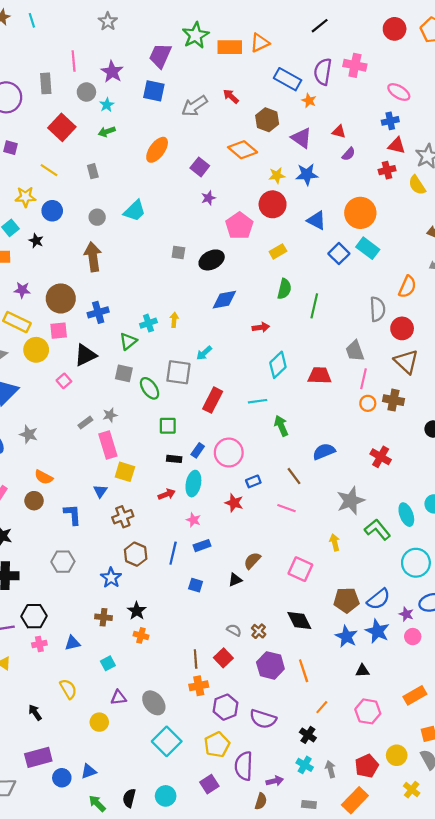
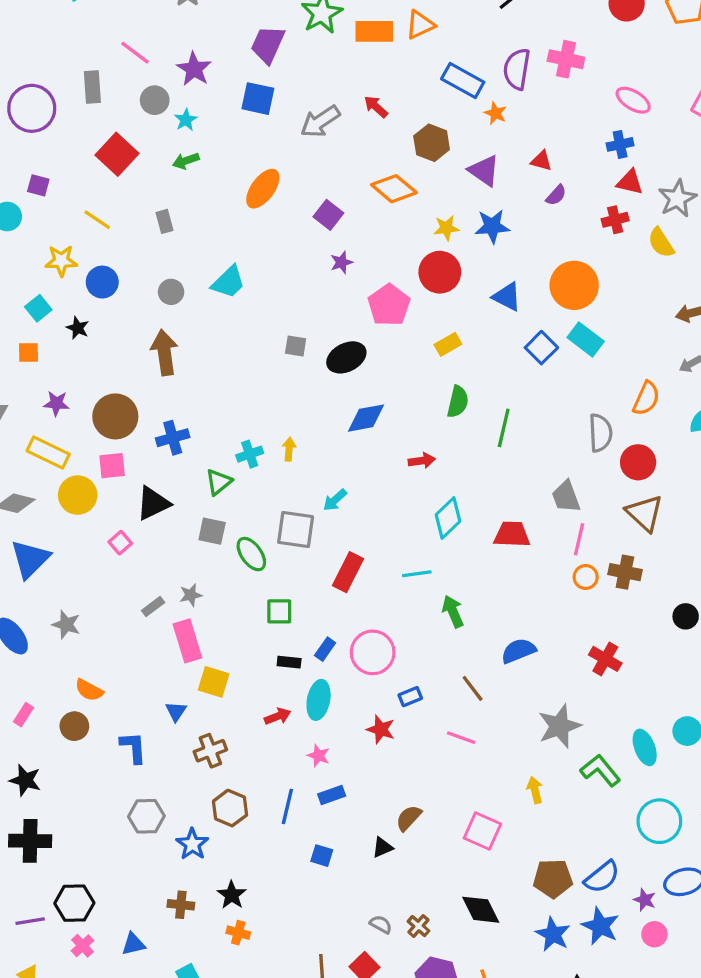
pink line: (74, 61) -> (135, 53), turned -48
gray hexagon: (63, 562) -> (146, 816), moved
pink cross: (39, 644) -> (83, 946), turned -32

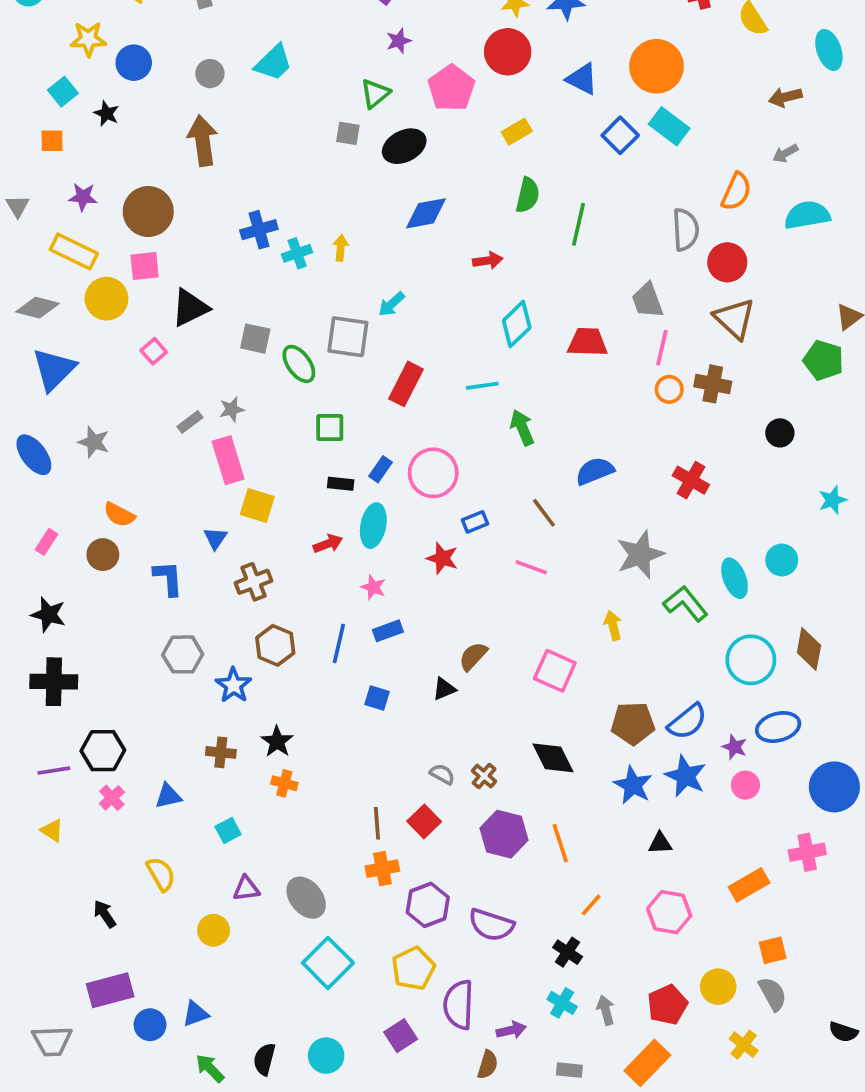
blue cross: (173, 438) -> (259, 230), moved
green triangle: (219, 482) -> (375, 94), moved

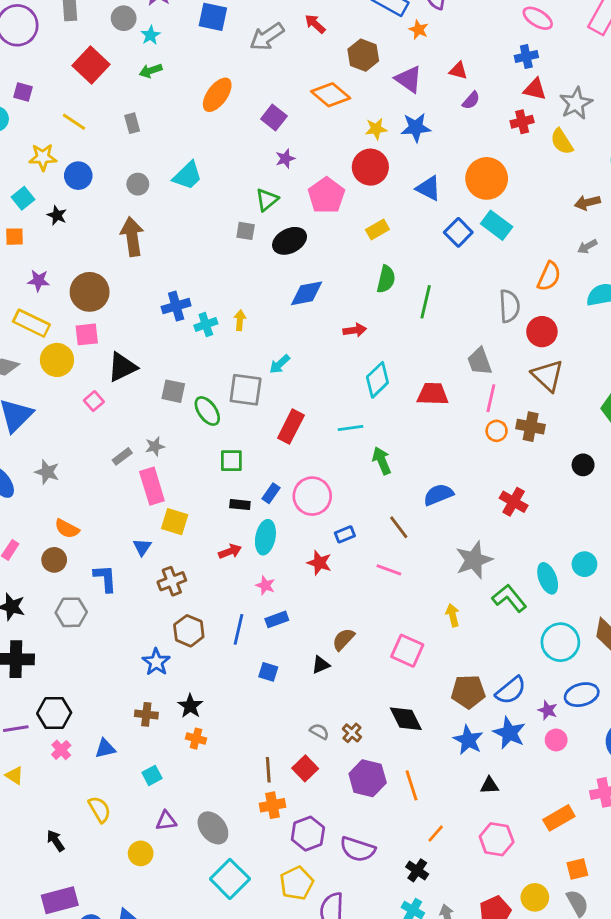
gray hexagon: (183, 654) -> (71, 612), moved

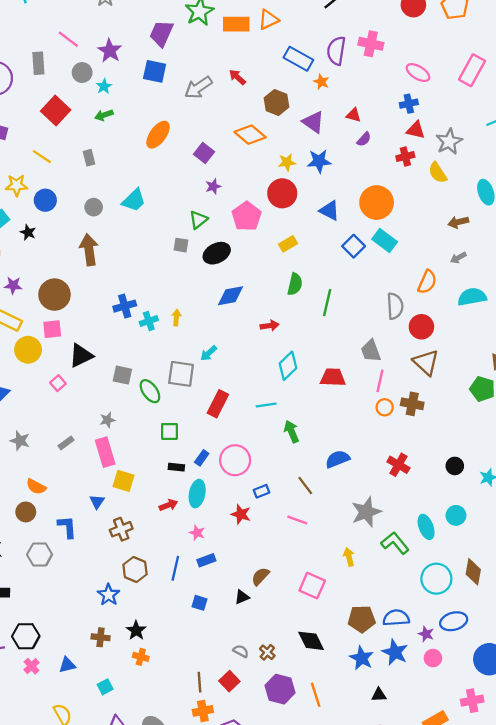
gray rectangle: (122, 456) -> (66, 443), moved
black circle: (583, 465) -> (455, 466), moved
blue semicircle: (511, 690) -> (396, 618), turned -145

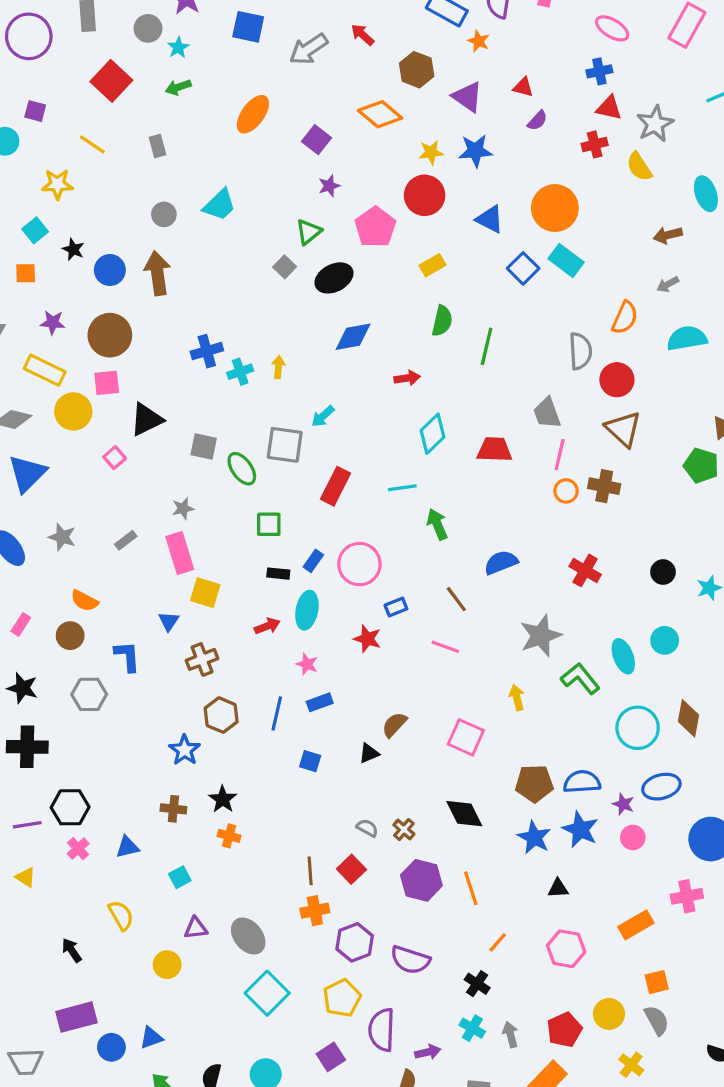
blue circle: (45, 200) -> (110, 270), moved
gray square: (181, 245) -> (285, 267), turned 35

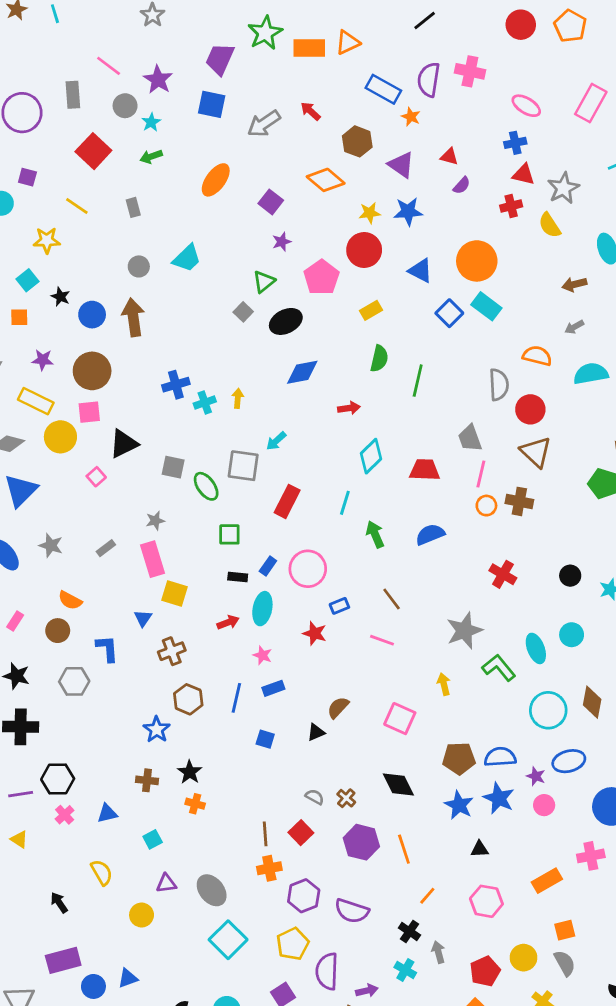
orange semicircle: (625, 318) -> (537, 356), turned -100
cyan line: (402, 488) -> (345, 503), turned -65
blue semicircle: (501, 562) -> (430, 534), moved
gray arrow: (510, 1035) -> (438, 952), moved

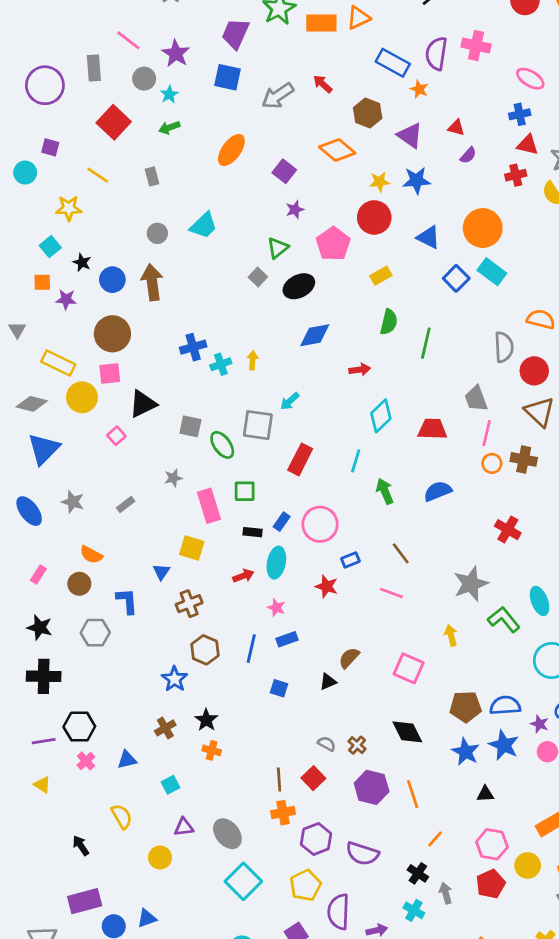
purple star: (43, 360) -> (66, 299), moved
pink rectangle: (153, 559) -> (209, 506), moved
brown cross: (147, 780) -> (165, 728), turned -36
yellow circle: (523, 958) -> (528, 865), moved
red pentagon: (485, 971) -> (491, 884), moved

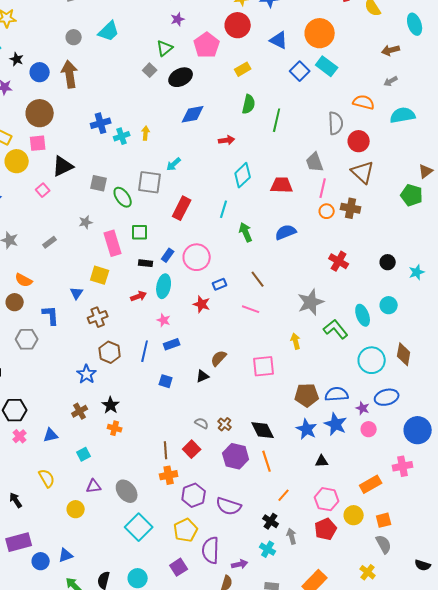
pink square: (409, 668) -> (264, 366), turned -30
black diamond: (407, 732) -> (263, 430), moved

